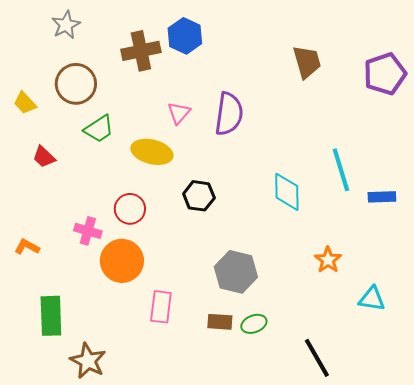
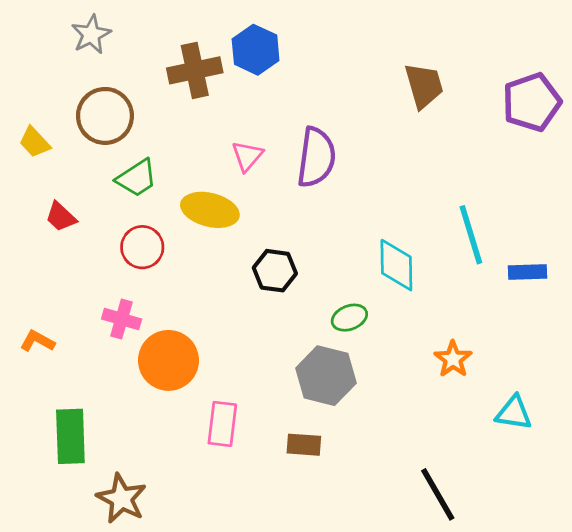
red circle: (130, 209) -> (142, 247), moved
green ellipse: (254, 324) -> (349, 318), moved

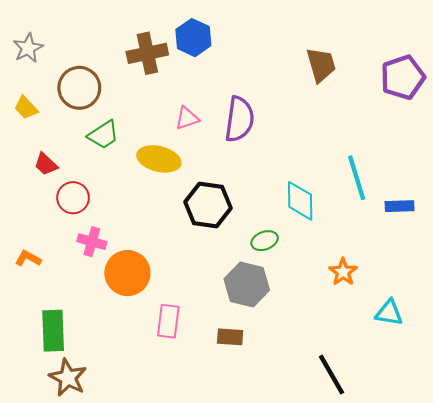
gray star: (91, 34) -> (28, 48), moved
pink triangle: (247, 156) -> (187, 118), turned 30
red circle: (142, 247) -> (73, 198), moved
black hexagon: (275, 271) -> (208, 205), size x1.4
brown star: (122, 499) -> (68, 378), moved

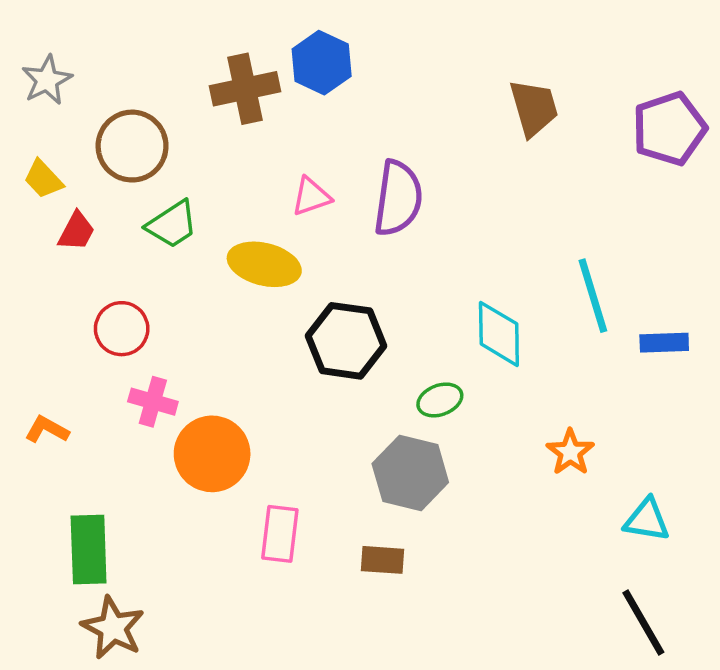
red trapezoid: (46, 164) -> (76, 231), moved, turned -105
black line: (332, 375) -> (643, 623), moved

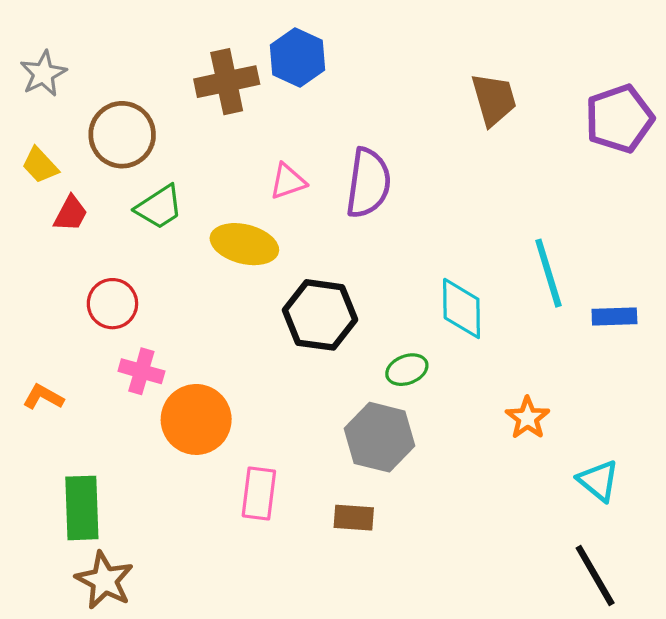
cyan triangle: (647, 520) -> (598, 481), turned 30

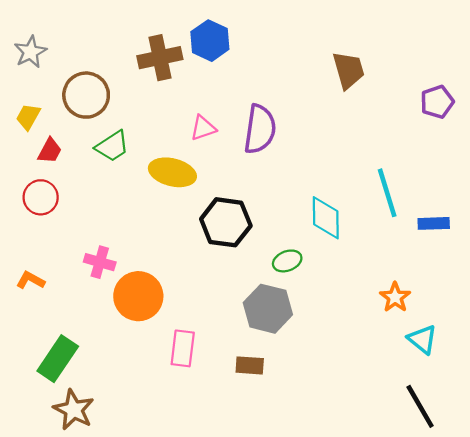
purple pentagon: (619, 119) -> (437, 102), moved, size x0.7
yellow trapezoid: (40, 165) -> (28, 117), turned 72
red circle: (112, 304) -> (41, 197), moved
orange star: (528, 418) -> (395, 297), moved
green rectangle: (82, 508) -> (58, 359), turned 36

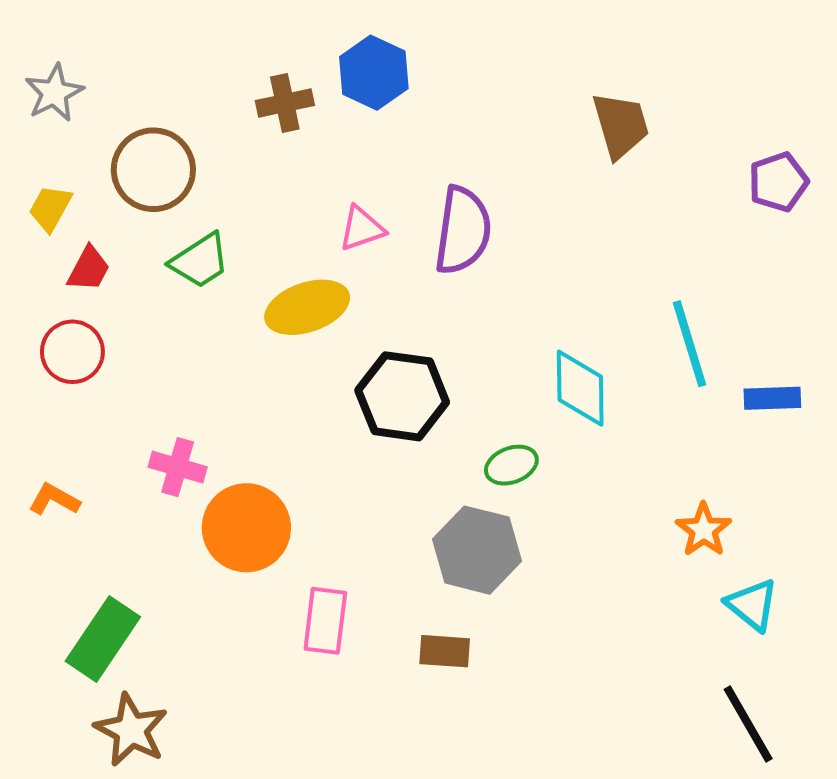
brown cross: (160, 58) -> (285, 103), size x0.7
yellow ellipse: (172, 172) -> (307, 307), turned -33

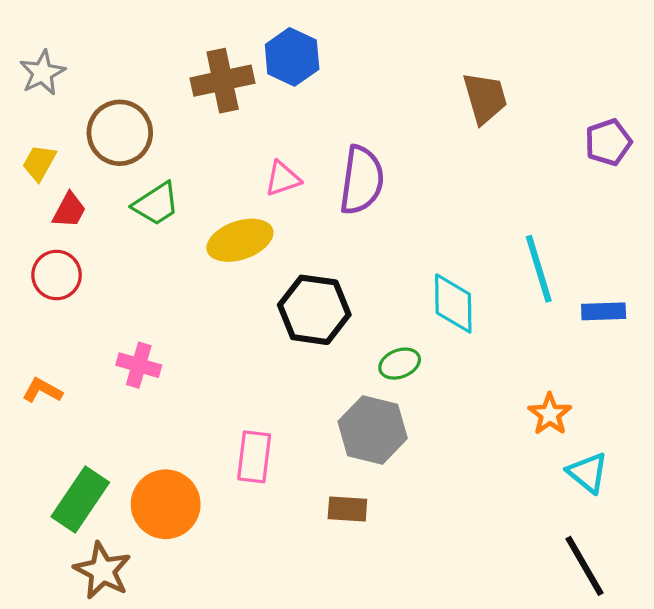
brown cross: (285, 103) -> (223, 81), size x1.4
orange circle: (246, 528) -> (166, 504), moved
pink rectangle: (325, 621) -> (254, 457), moved

